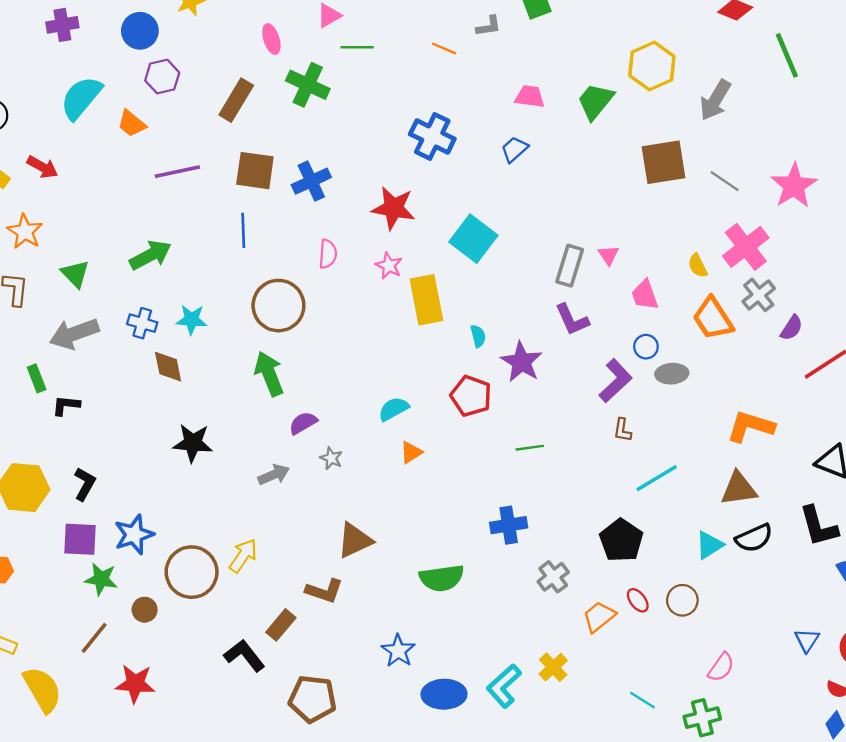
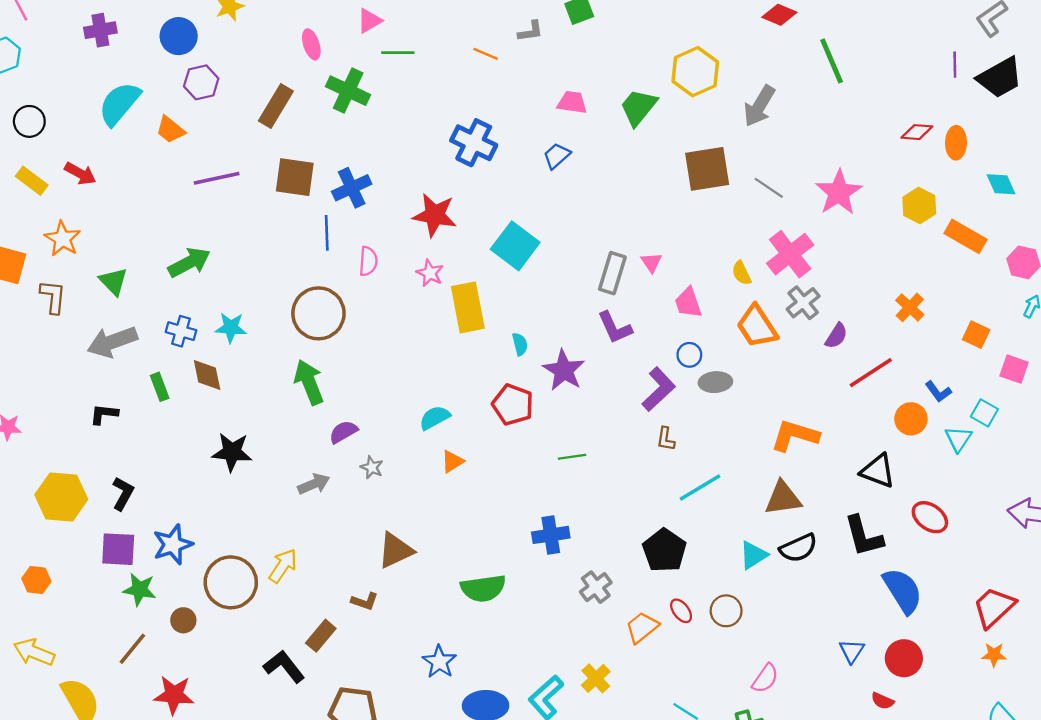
blue line: (243, 230) -> (327, 233), moved
green rectangle: (37, 378) -> (160, 387), moved
brown L-shape: (324, 591) -> (365, 601), size x0.7

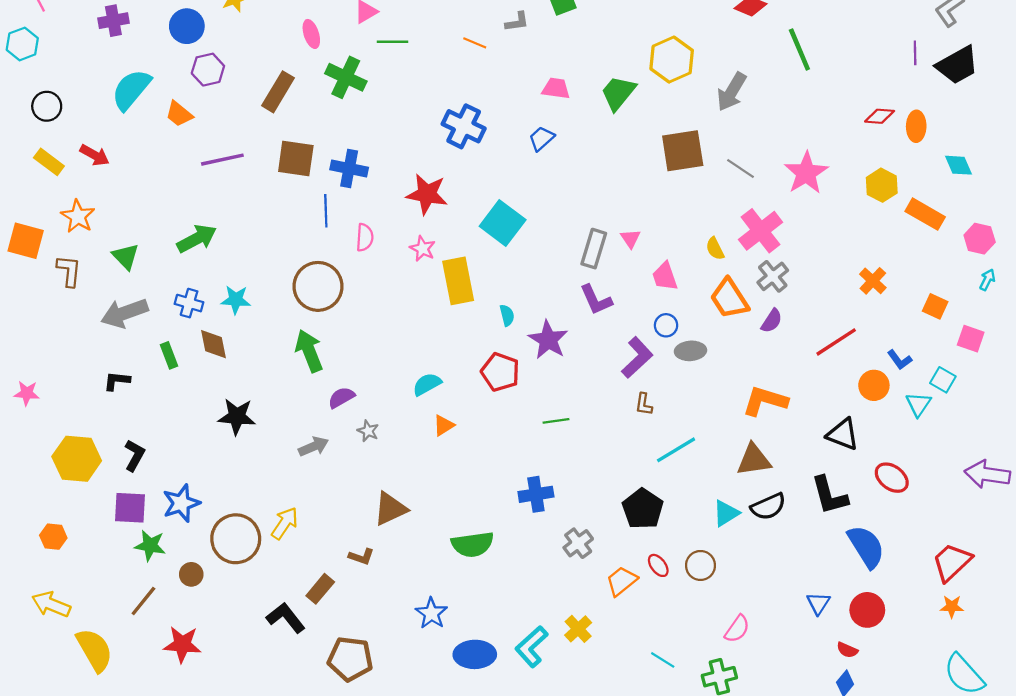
blue cross: (352, 188) -> (349, 169), turned 36
purple semicircle: (836, 336) -> (772, 321), moved

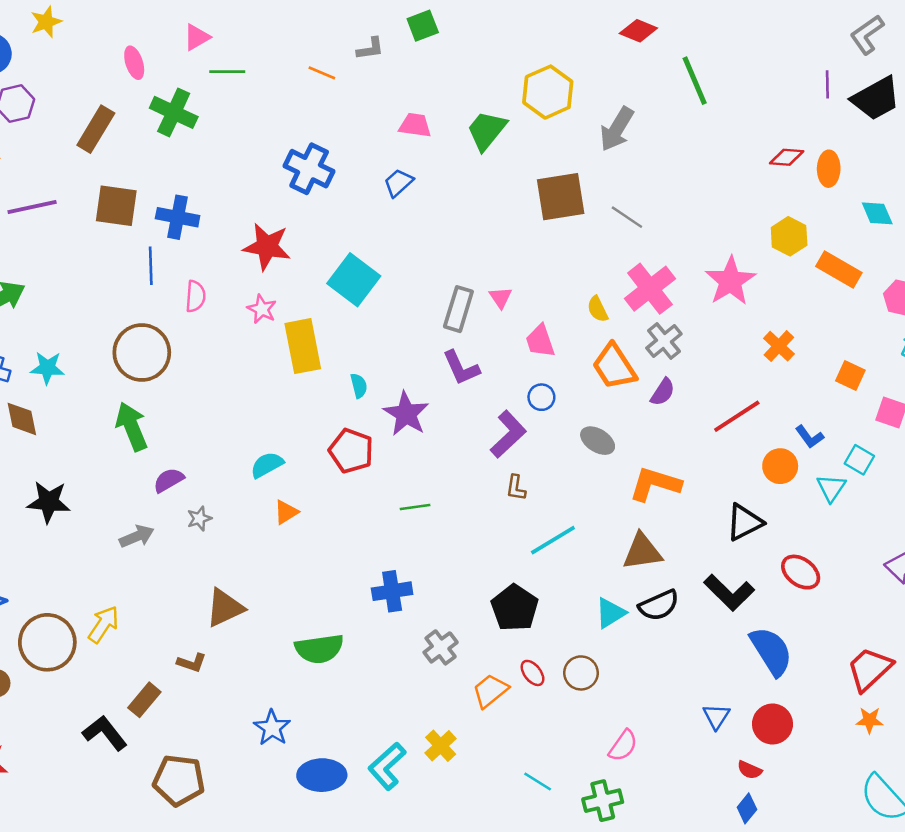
pink star: (806, 173) -> (730, 281), moved
gray ellipse: (690, 351) -> (598, 441), moved, turned 36
gray star: (368, 431) -> (199, 518), turned 30
black triangle: (843, 434) -> (744, 522), turned -48
black L-shape: (829, 495) -> (729, 593), turned -30

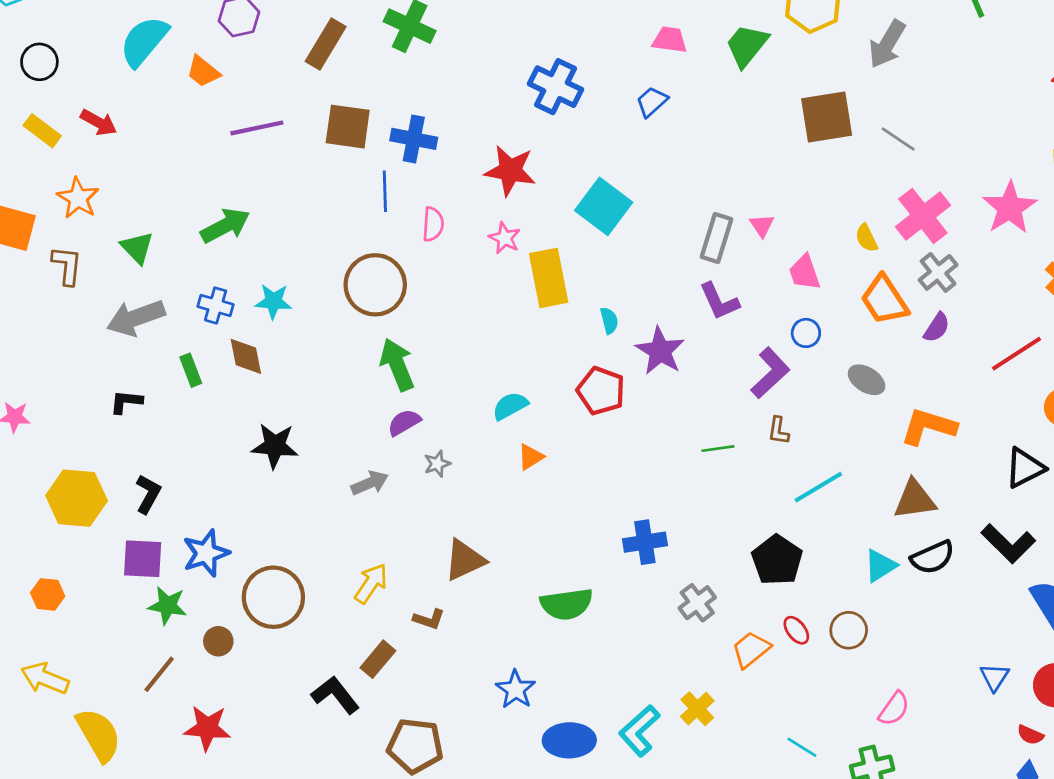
green arrow: (132, 427) -> (397, 365), moved
green line: (415, 507) -> (718, 449), moved
yellow arrow: (104, 624) -> (371, 583), moved

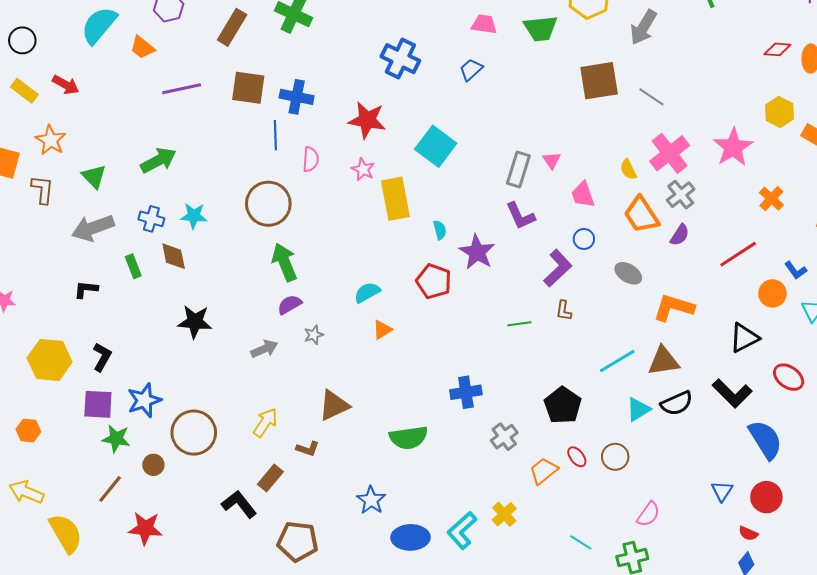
green trapezoid: (747, 45) -> (541, 28), turned -135
cyan line: (818, 487) -> (617, 361), moved

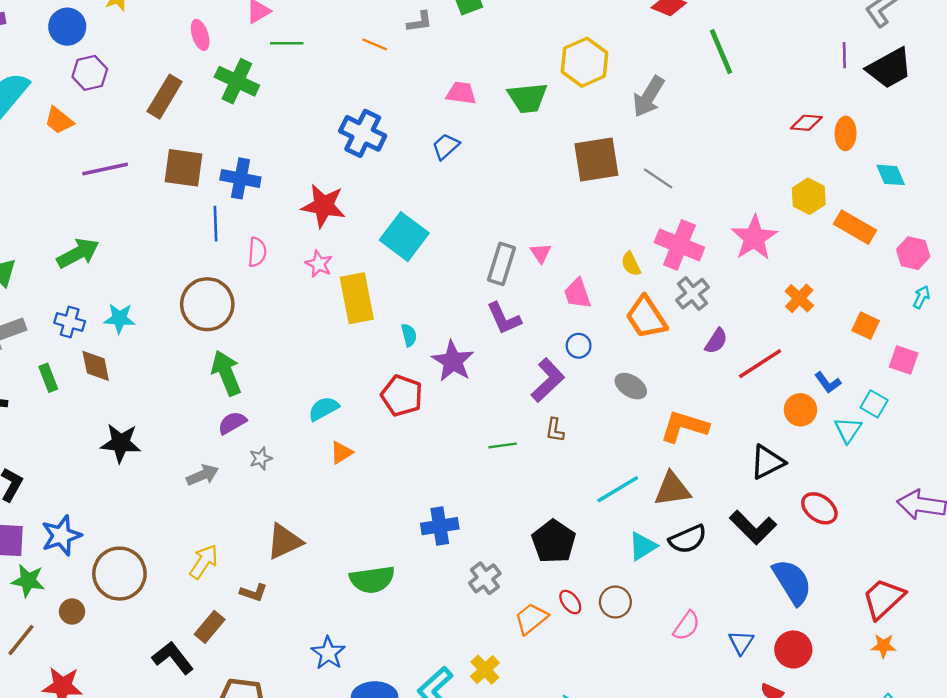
pink cross: (670, 153) -> (679, 245), turned -30
purple semicircle: (680, 235) -> (716, 341), moved
pink semicircle: (648, 514) -> (687, 626), moved

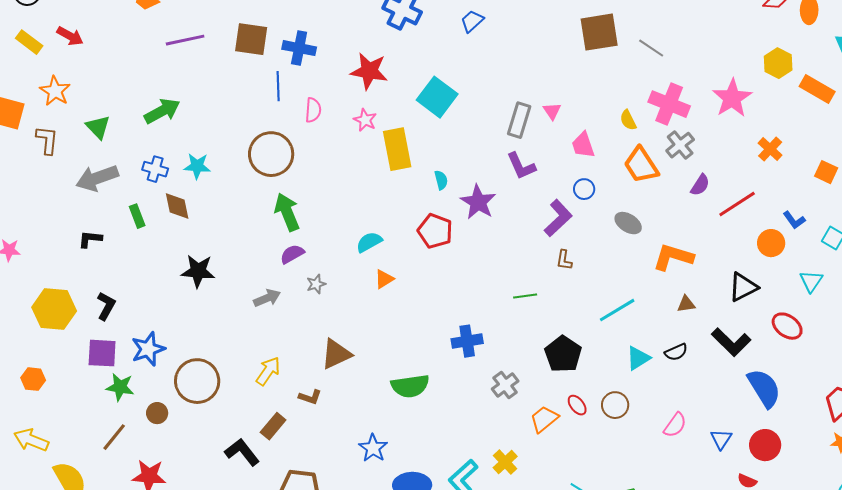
cyan triangle: (848, 430) -> (811, 281), moved
green line: (503, 445) -> (525, 296), moved
brown triangle: (672, 489) -> (686, 304), moved, size x0.6
black semicircle: (688, 539) -> (676, 352), size x0.7

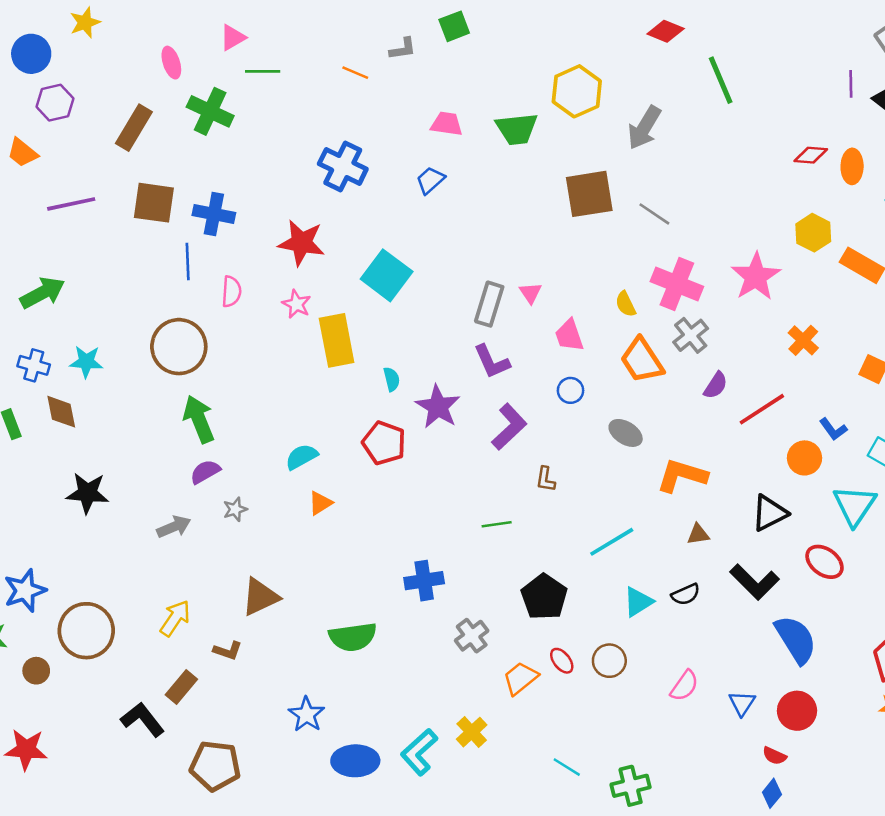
purple L-shape: (558, 218) -> (509, 427), moved
cyan triangle: (811, 281) -> (855, 506), size x1.5

